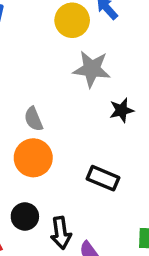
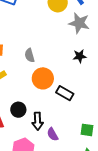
gray star: (92, 69) -> (79, 23), moved
orange circle: (33, 158) -> (43, 78), moved

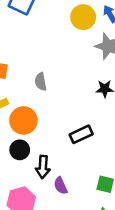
orange circle: (43, 78) -> (23, 120), moved
black rectangle: (65, 93) -> (81, 134), turned -60

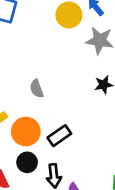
black rectangle: (81, 134) -> (59, 136), moved

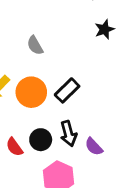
black circle: (27, 162) -> (41, 140), moved

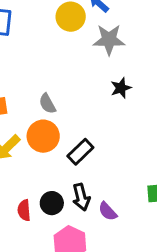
orange circle: (31, 92) -> (43, 136), moved
red semicircle: (14, 147) -> (24, 210), turned 30

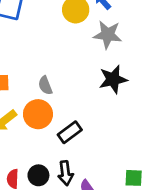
black star: (121, 88) -> (113, 79), size x1.5

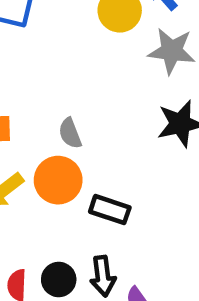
black rectangle: (70, 132) -> (110, 210), turned 55

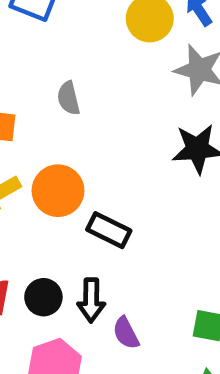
gray semicircle: (70, 133) -> (69, 98), moved

